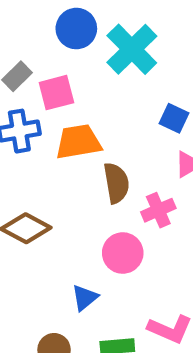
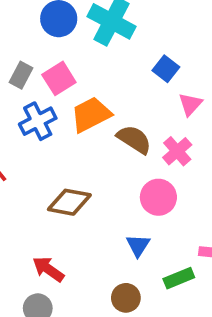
blue square: (174, 118) -> (166, 69), turned 30
brown semicircle: (116, 183) -> (134, 139), turned -30

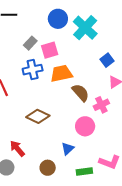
brown circle: (126, 298) -> (48, 168), moved

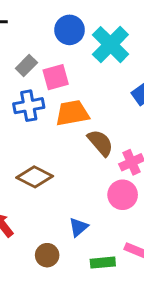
pink circle: (85, 126) -> (123, 195), moved

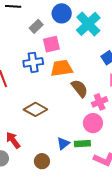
gray rectangle: (26, 66) -> (36, 26), moved
green rectangle: (103, 263) -> (82, 144), moved

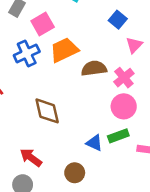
brown semicircle: (80, 88) -> (94, 68), turned -42
brown diamond: (35, 109) -> (47, 111), turned 65
blue triangle: (63, 143) -> (94, 143), turned -40

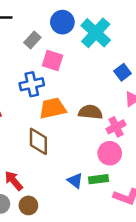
pink square: (43, 24) -> (52, 60), turned 35
orange trapezoid: (64, 50) -> (53, 108), moved
brown circle: (75, 173) -> (28, 205), moved

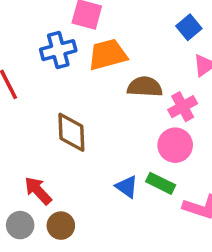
orange trapezoid: (53, 108) -> (108, 55), moved
green rectangle: (99, 179) -> (161, 183), turned 36

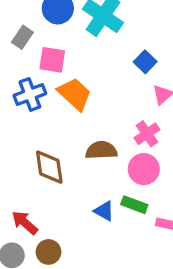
orange trapezoid: (108, 55) -> (75, 94), turned 63
brown semicircle: (145, 87) -> (101, 150), moved

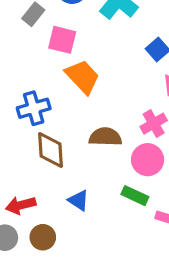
blue cross: (30, 94) -> (34, 108), moved
blue triangle: (104, 211) -> (79, 200), moved
red arrow: (25, 223) -> (21, 205), turned -60

